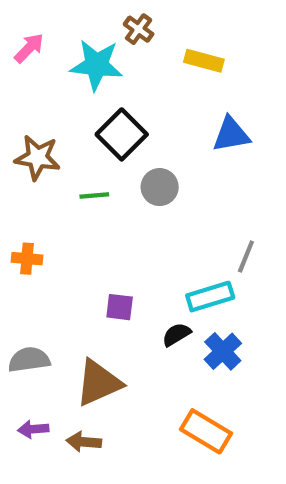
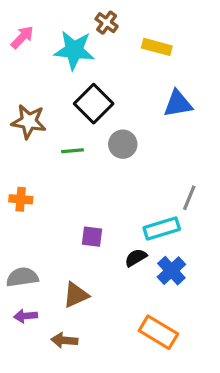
brown triangle: (99, 383) -> (76, 295), size x0.7
purple arrow: (33, 429) -> (26, 316), moved

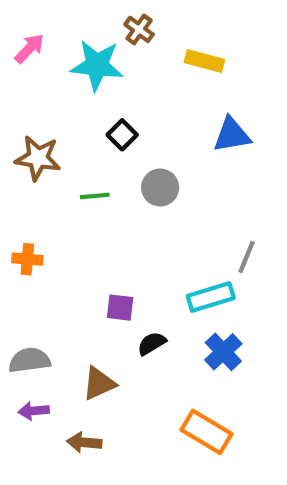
black square: (94, 104) -> (122, 135), size x0.6
black semicircle: (136, 258) -> (152, 343), moved

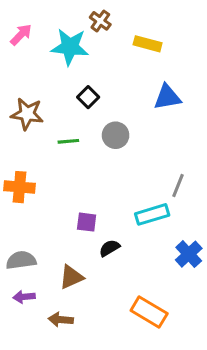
orange cross: (27, 259) -> (20, 187), size x1.4
blue cross: (223, 352) -> (189, 254), moved

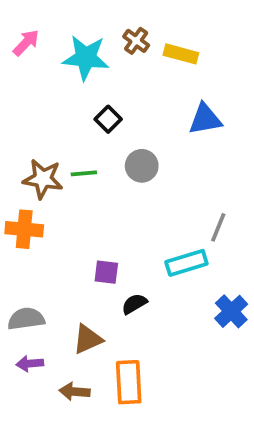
brown cross: (100, 21) -> (136, 41), moved
brown star: (27, 114) -> (43, 179), moved
orange rectangle: (149, 312) -> (129, 382), moved, turned 56

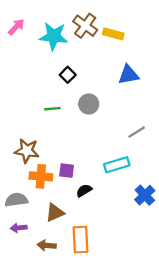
brown cross: (136, 41) -> (85, 26), size x1.5
brown star: (43, 179) -> (27, 151), moved
gray line: (218, 227) -> (137, 132), moved, turned 36
orange cross: (24, 229) -> (41, 176), moved

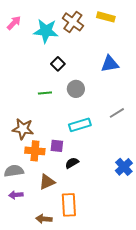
yellow rectangle: (113, 34) -> (106, 17), moved
cyan rectangle: (117, 165) -> (80, 125), moved
brown arrow: (47, 245) -> (44, 219), moved

